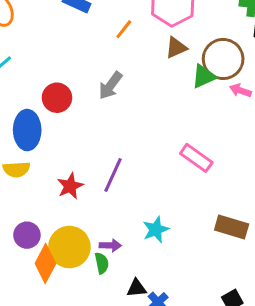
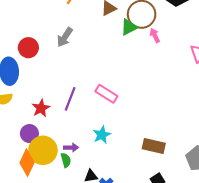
pink arrow: (240, 91) -> (155, 35), turned 48
pink rectangle: (196, 158) -> (106, 94), moved
brown rectangle: (232, 227) -> (154, 146), moved
purple circle: (27, 235) -> (29, 134), moved

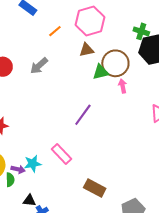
pink rectangle: (106, 94) -> (62, 154), moved
purple line: (70, 99) -> (83, 115), moved
cyan star: (102, 135) -> (33, 164), moved

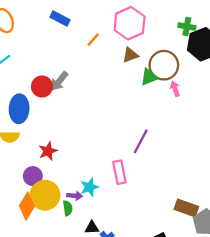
gray arrow: (39, 66) -> (59, 81), moved
purple line: (83, 115) -> (141, 141), moved
pink rectangle: (62, 154) -> (119, 172), turned 40
brown rectangle: (95, 188) -> (186, 208), moved

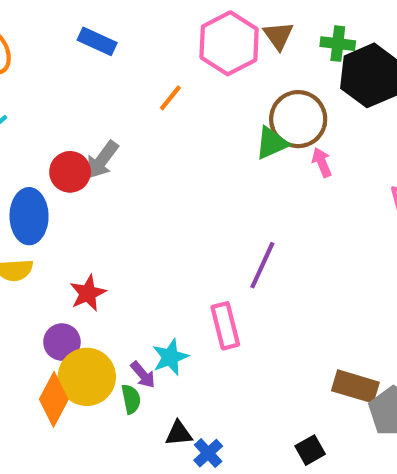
orange line: (93, 40) -> (170, 98), moved
brown triangle: (130, 55) -> (278, 36), moved, turned -42
purple arrow: (75, 196) -> (143, 375), turned 48

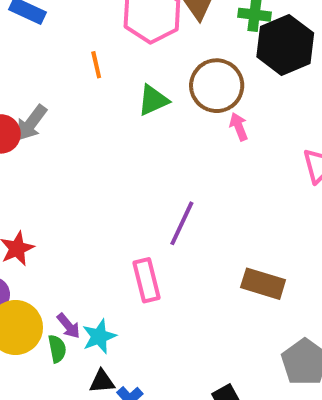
orange line: (170, 98) -> (96, 65), turned -52
green triangle: (272, 143) -> (153, 100), moved
cyan star: (170, 357) -> (99, 336), moved
brown rectangle: (355, 386) -> (263, 284), moved

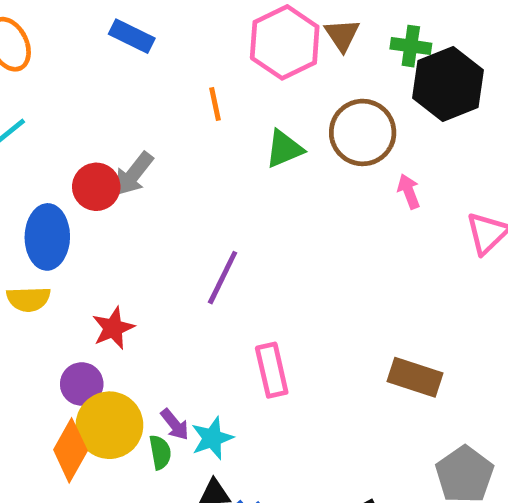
pink arrow: (239, 127) -> (409, 191), moved
purple line: (182, 223) -> (223, 278), moved

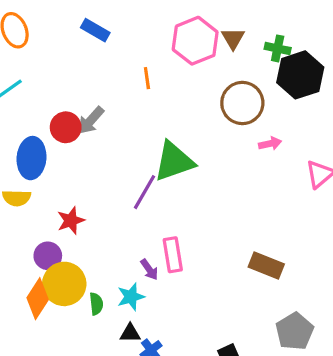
green triangle: (284, 149) -> (174, 161), moved, size x1.6
pink arrow: (409, 191) -> (270, 144), turned 95
purple arrow: (175, 424) -> (149, 269), moved

